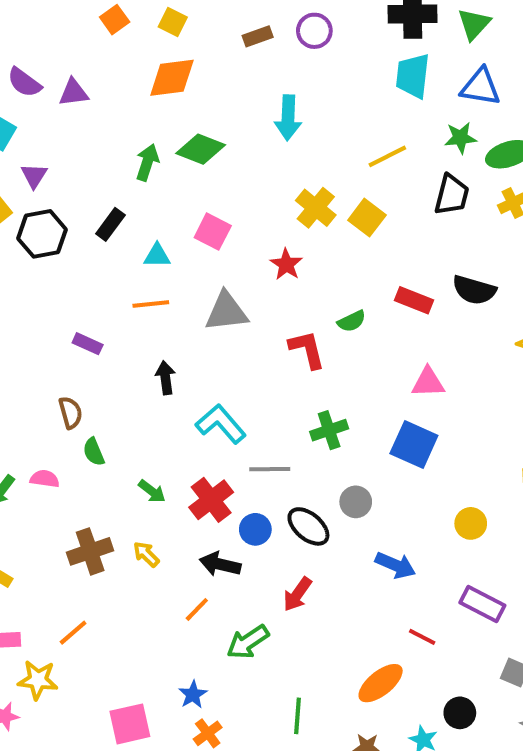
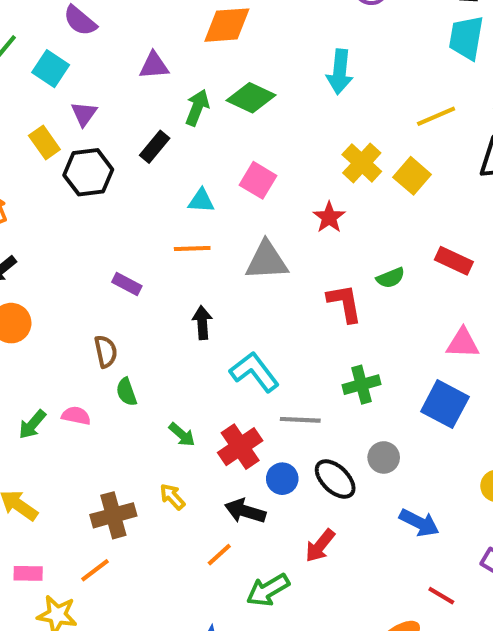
purple triangle: (73, 93) -> (154, 66), moved
black rectangle: (110, 224) -> (155, 147), moved
brown cross: (90, 551) -> (113, 515), moved

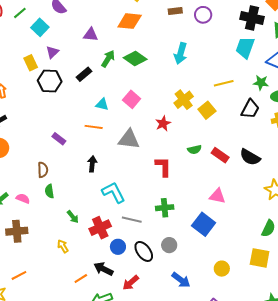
green semicircle: (391, 278) -> (194, 150), moved
black arrow: (245, 511) -> (104, 269), moved
brown cross: (113, 515) -> (17, 231), moved

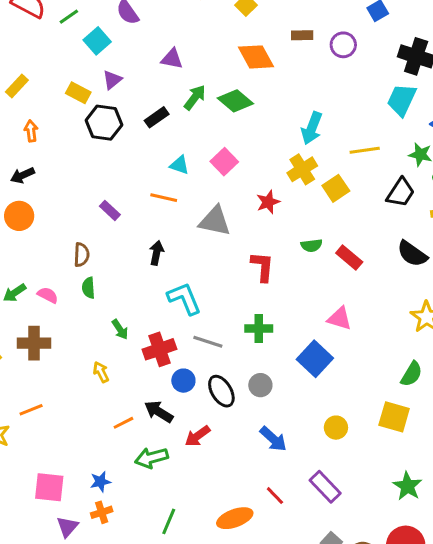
orange diamond: (130, 21) -> (256, 57), moved, turned 50
cyan arrow: (181, 53) -> (312, 128), moved
yellow rectangle: (31, 63) -> (78, 93), turned -42
black semicircle: (250, 157) -> (412, 254), moved

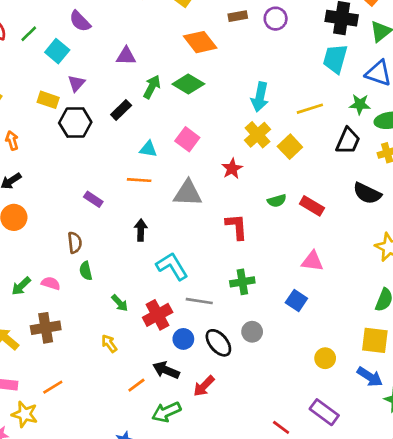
blue square: (315, 359) -> (296, 300), size x0.7
blue arrow: (273, 439) -> (370, 377), moved

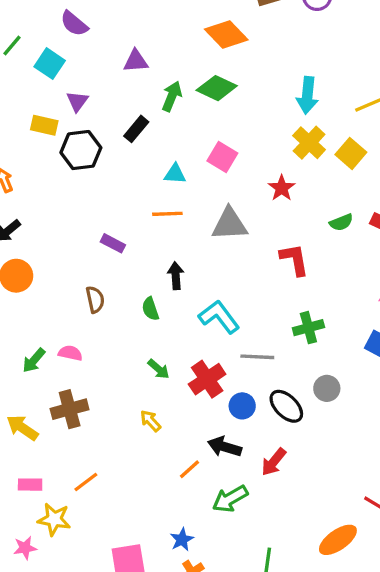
green semicircle: (86, 271) -> (150, 309), moved

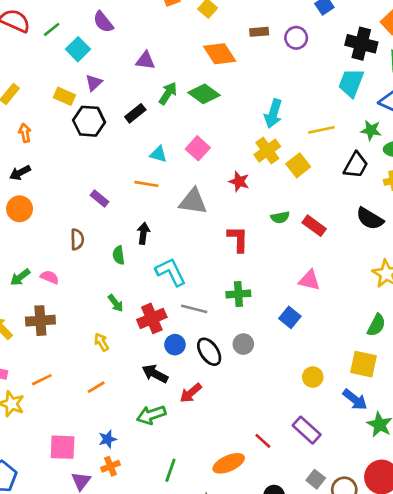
red star: (282, 188) -> (239, 181), turned -30
orange line: (190, 469) -> (96, 387), moved

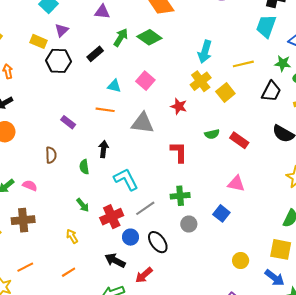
gray line: (194, 309) -> (145, 208), turned -48
gray circle: (243, 344) -> (189, 224), moved

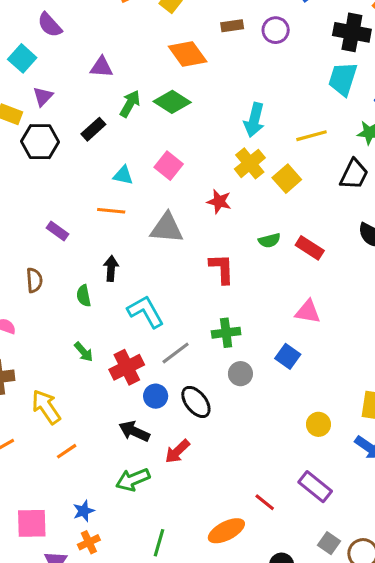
yellow arrow: (72, 236) -> (46, 407), moved, size x1.6

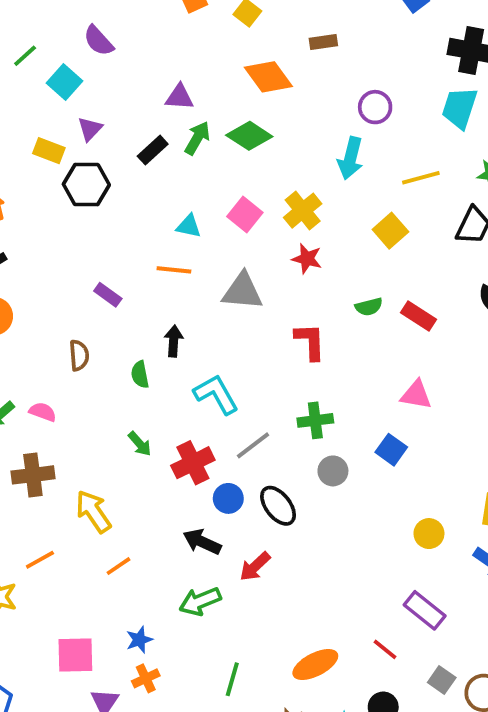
purple circle: (276, 30) -> (375, 107), moved
purple triangle: (101, 67) -> (179, 97), moved
black rectangle: (93, 129) -> (153, 150), moved
yellow cross: (250, 163) -> (303, 211), moved
red line: (265, 502) -> (385, 649), moved

